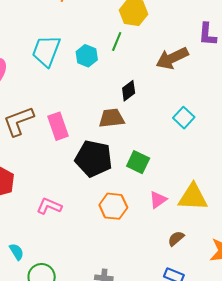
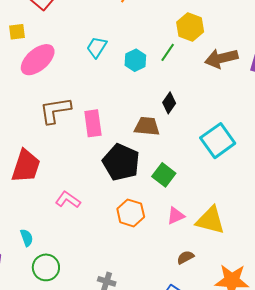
cyan trapezoid: (46, 51) -> (97, 47), size x0.7
brown arrow: (172, 58) -> (221, 58), moved
black diamond: (129, 91) -> (169, 103), turned -30
cyan square: (184, 118) -> (218, 141), size x1.6

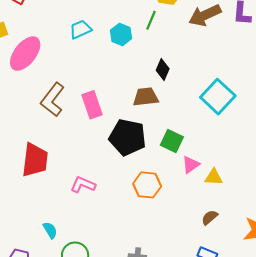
cyan trapezoid: (97, 47) -> (81, 29), turned 45
brown L-shape: (55, 110) -> (53, 100), turned -32
pink triangle: (176, 216) -> (191, 165), moved
yellow triangle: (210, 220) -> (214, 177), moved, size x0.6

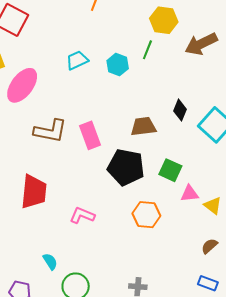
black diamond: (163, 69) -> (180, 110), moved
brown L-shape: (53, 100) -> (50, 131), turned -116
pink triangle: (191, 165) -> (190, 194), turned 30
yellow triangle: (214, 177) -> (213, 206), turned 36

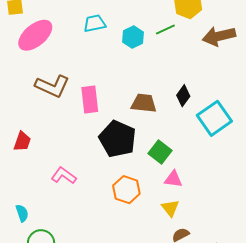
green line: (147, 50) -> (165, 30), turned 30
red trapezoid: (34, 192) -> (22, 141), size x0.6
yellow triangle: (213, 206) -> (170, 208), moved

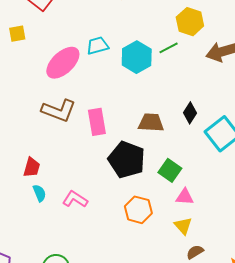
pink ellipse: (35, 35) -> (63, 63), moved
cyan hexagon: (133, 37) -> (137, 57), size x1.4
cyan semicircle: (22, 213) -> (39, 193), moved

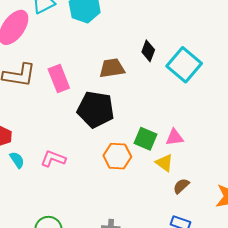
green square: (170, 170) -> (145, 139), moved
pink triangle: (185, 197) -> (174, 137), moved

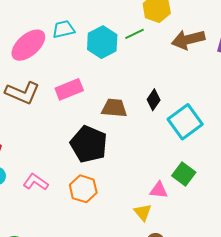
pink rectangle: (59, 78) -> (69, 89), moved, turned 76
green square: (145, 139) -> (184, 174), moved
orange hexagon: (117, 156) -> (83, 189), moved

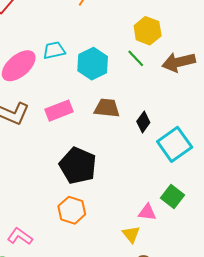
green line: (134, 34) -> (136, 58), moved, turned 72
brown trapezoid: (114, 108) -> (107, 108), moved
pink L-shape: (36, 182) -> (20, 236), moved

